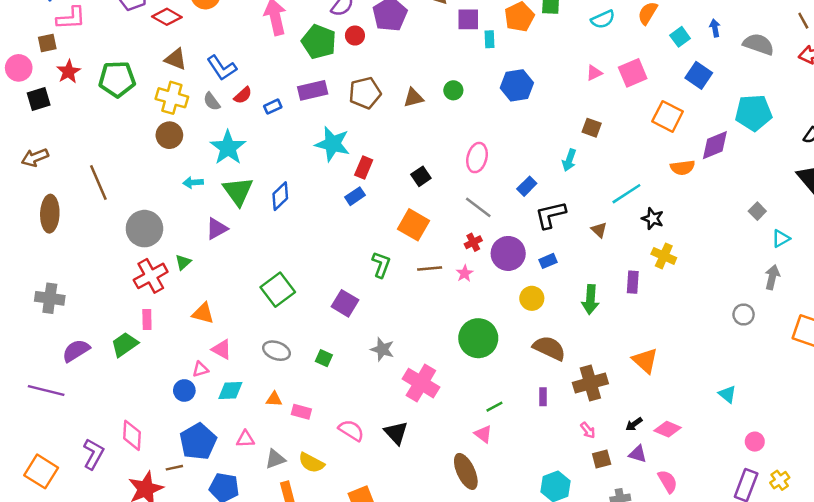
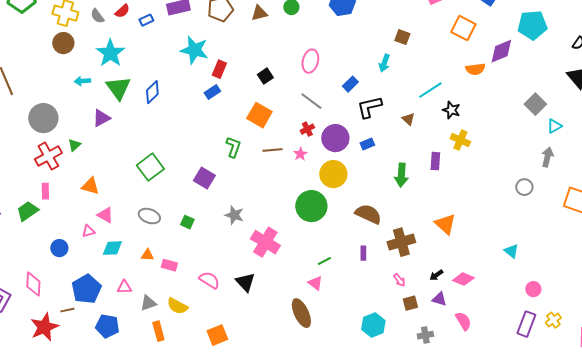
gray square: (757, 211) -> (535, 104), size x1.5
yellow circle: (532, 298) -> (333, 174), moved, size x1.4
blue circle: (184, 390) -> (59, 248), moved

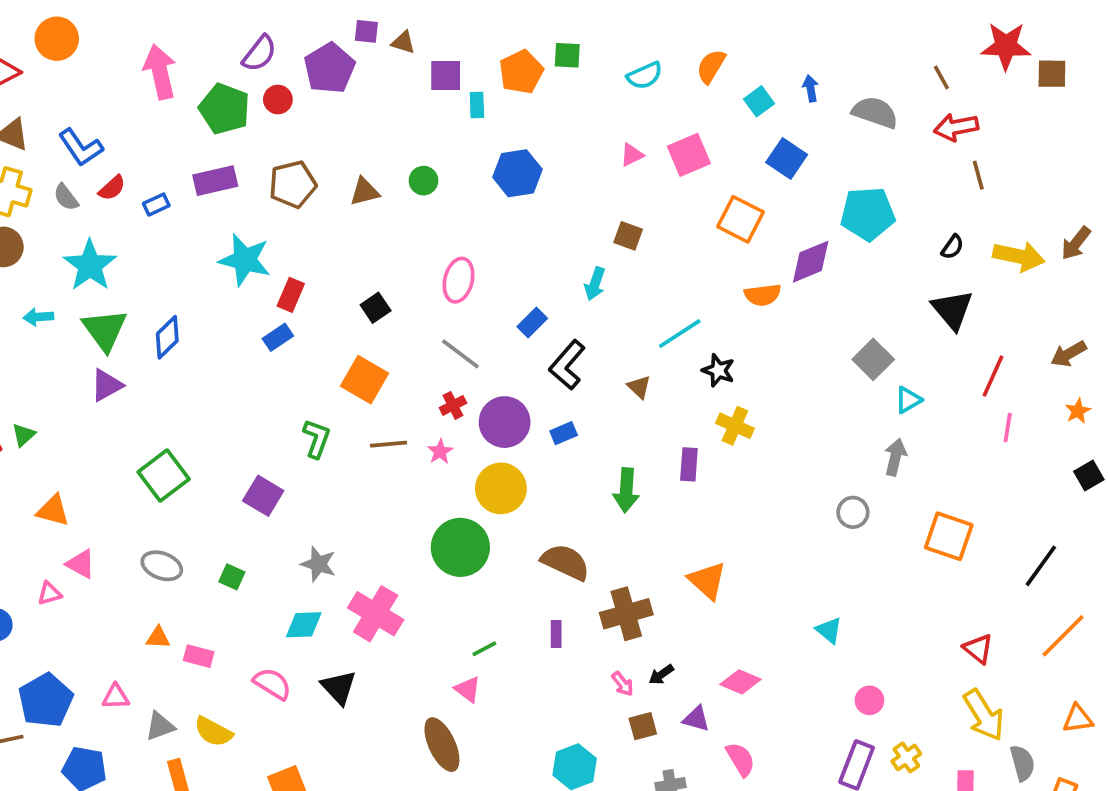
black L-shape: (369, 107) -> (567, 365), turned -36
purple triangle: (101, 118) -> (107, 385), moved
cyan diamond: (112, 248) -> (304, 625), moved
black arrow: (436, 275) -> (661, 675), moved

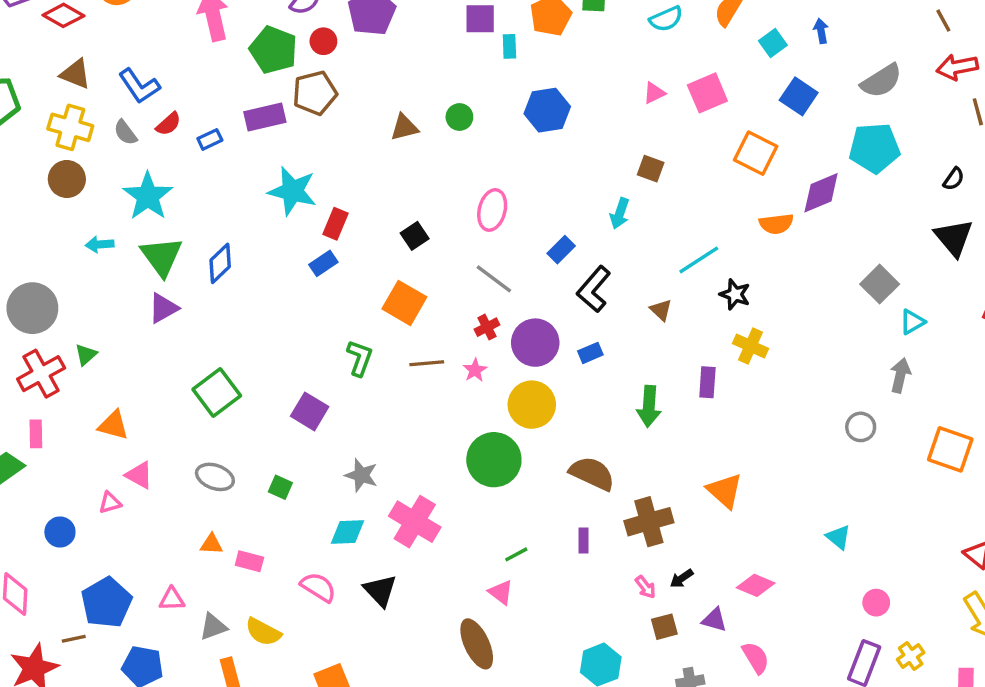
gray semicircle: (875, 112) -> (881, 81), moved, turned 129
brown pentagon: (293, 184) -> (315, 93), moved

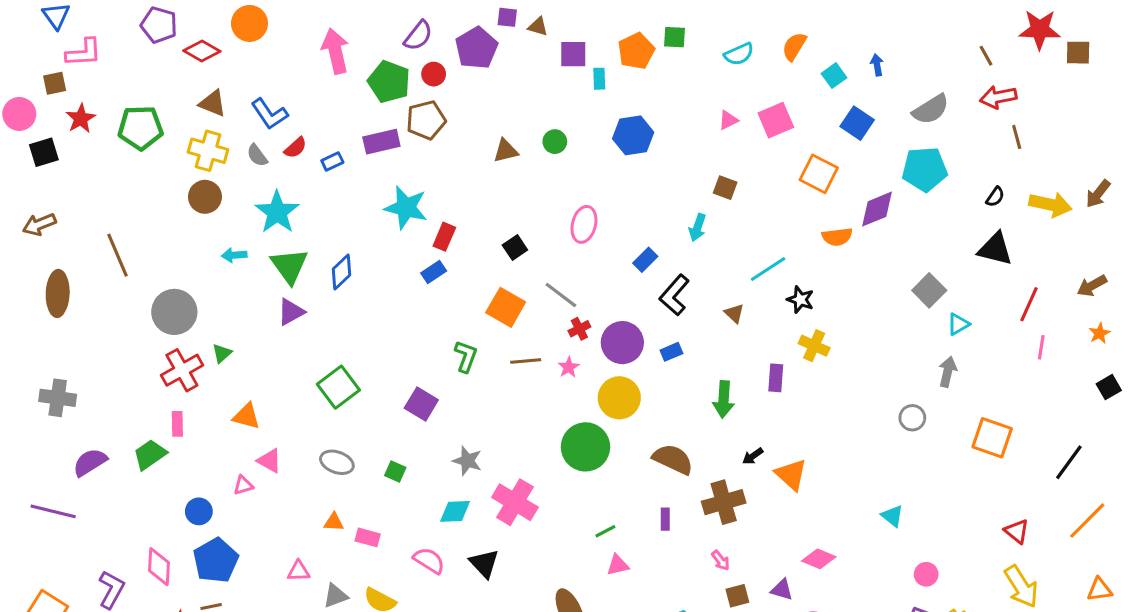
black triangle: (954, 238) -> (995, 249), turned -36
gray line: (494, 279) -> (561, 295), moved
black arrow: (682, 579) -> (753, 456), moved
pink triangle: (501, 592) -> (618, 565), moved, turned -50
blue pentagon: (106, 603) -> (216, 560), moved

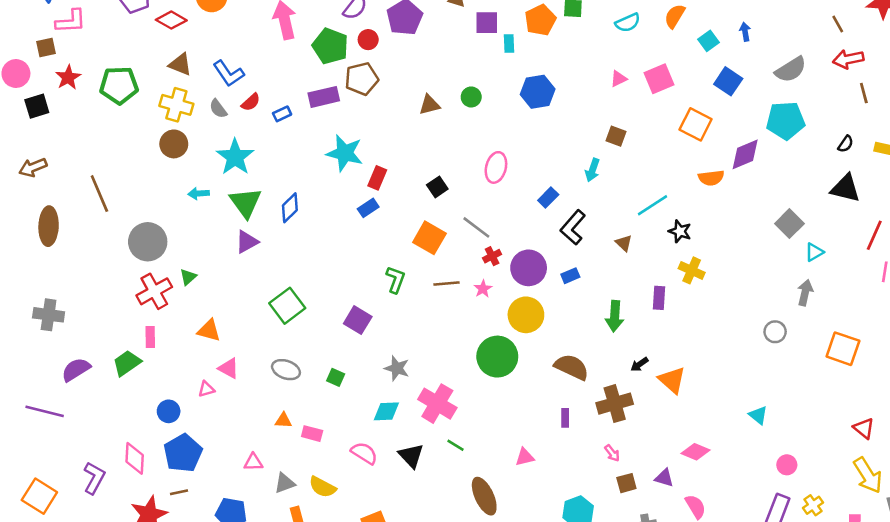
green line: (605, 531) -> (456, 445), moved, turned 60

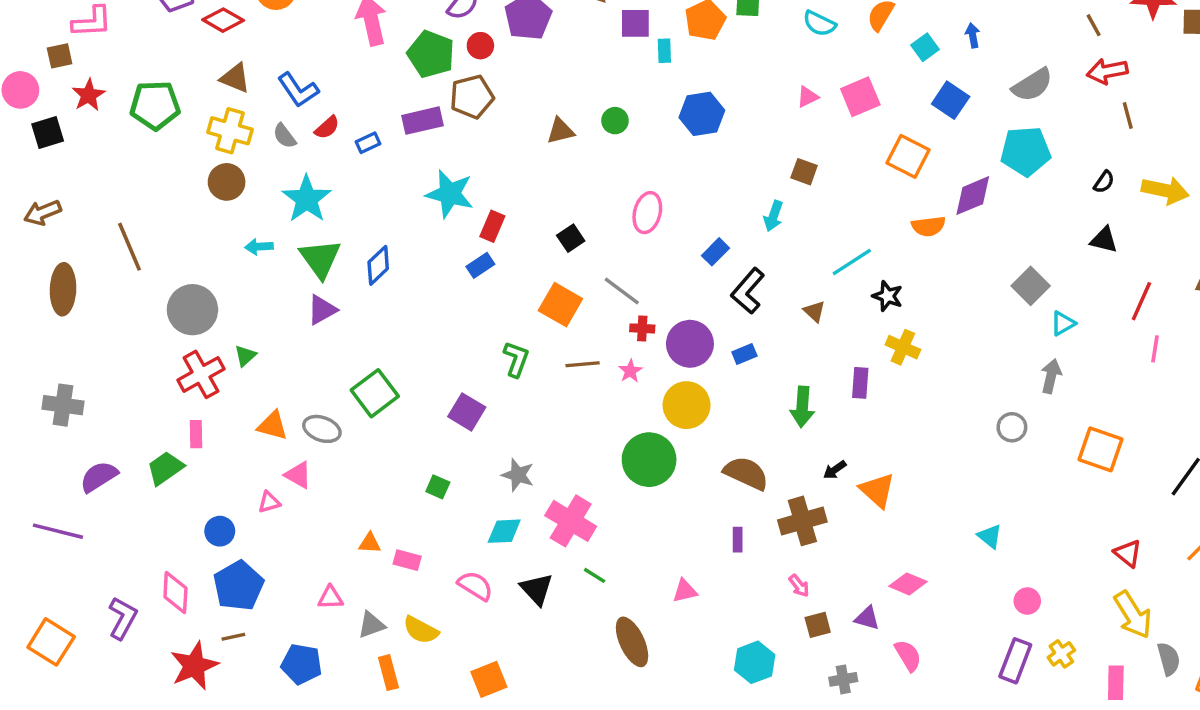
cyan semicircle: (628, 23) -> (819, 23), turned 50
black triangle: (846, 188) -> (1104, 240), size x0.7
red cross: (492, 256) -> (642, 328), turned 30
gray ellipse: (286, 370) -> (322, 429), moved

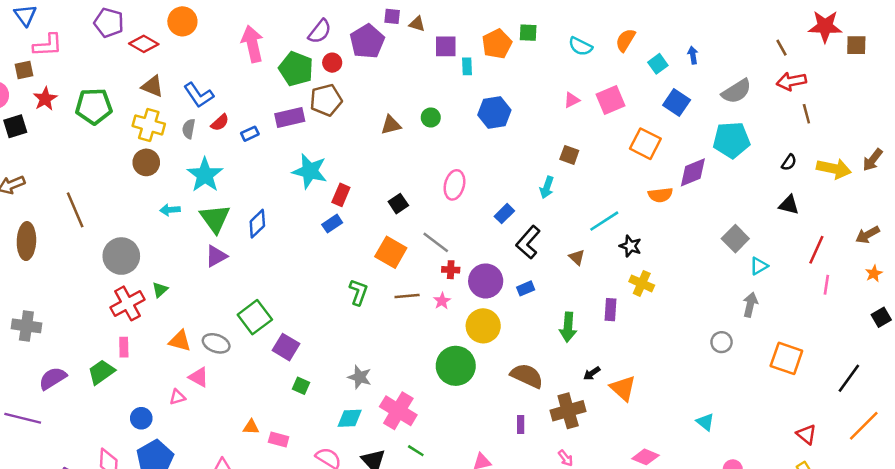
gray semicircle: (284, 136) -> (189, 129), turned 48
purple square: (467, 412) -> (286, 347), moved

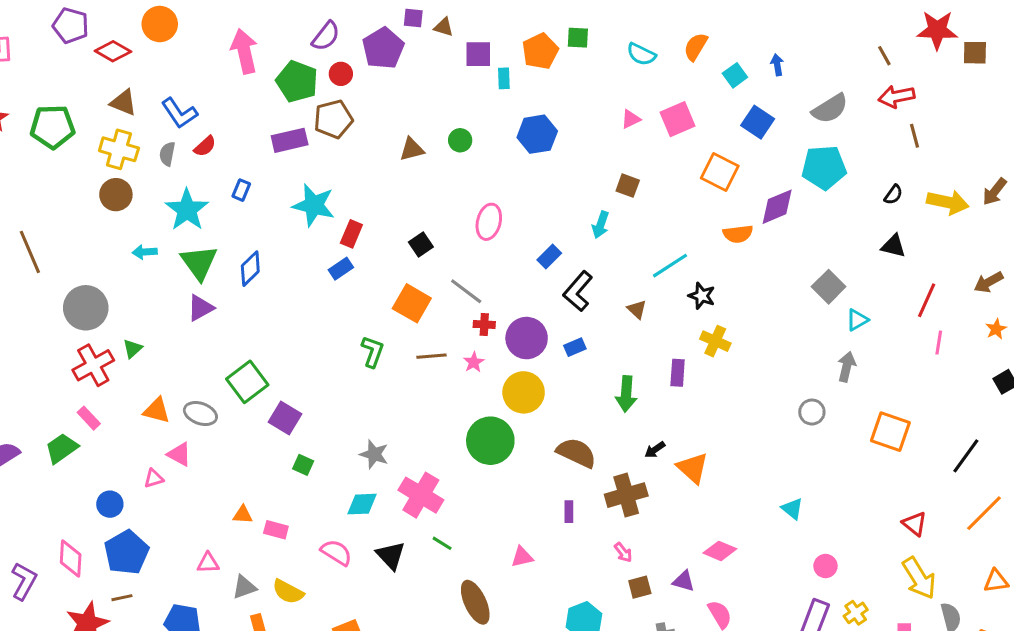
blue rectangle: (250, 134) -> (241, 190), moved, turned -42
pink rectangle: (124, 347) -> (89, 418), turned -42

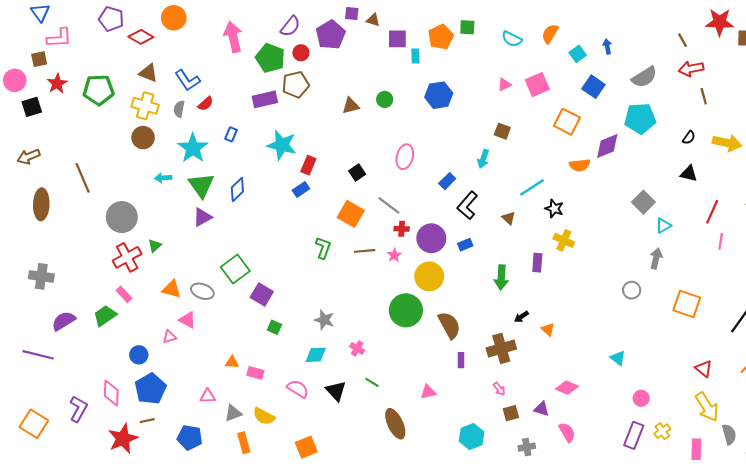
brown semicircle: (576, 453) -> (449, 325), moved, turned 36
orange triangle: (693, 468) -> (548, 329), size x0.6
pink cross: (421, 495) -> (357, 348), size x0.5

